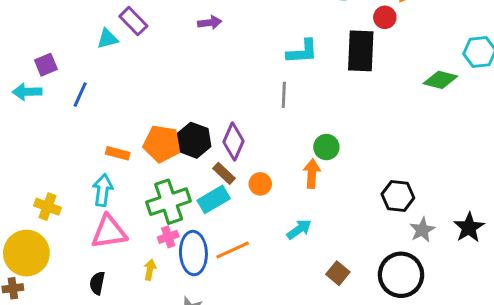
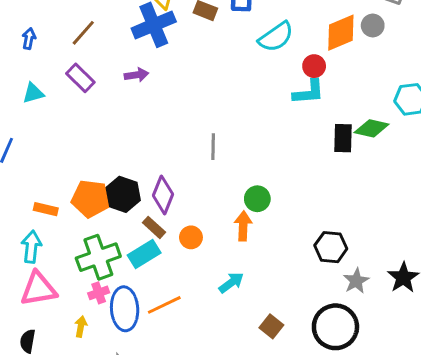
purple rectangle: (133, 21) -> (80, 78), moved
black rectangle: (361, 51) -> (343, 138), moved, size x0.7
cyan L-shape: (302, 52) -> (309, 92), moved

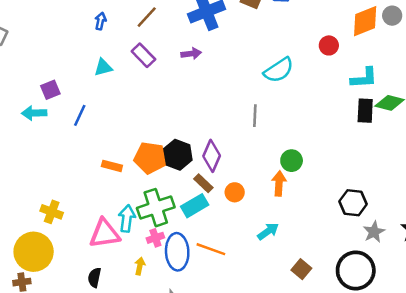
cyan semicircle: (276, 37) -> (279, 70), moved
red circle: (314, 66) -> (329, 45), moved
cyan L-shape: (309, 92) -> (364, 78), moved
cyan arrow: (31, 247) -> (127, 218), moved
orange line: (164, 305) -> (211, 249), turned 44

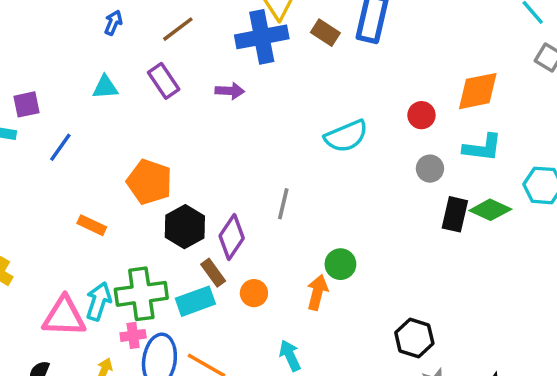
gray circle: (392, 16) -> (430, 169), moved
cyan L-shape: (364, 78) -> (482, 148), moved
gray line: (255, 116) -> (283, 204), moved
orange pentagon: (150, 158) -> (149, 182), moved
cyan arrow: (268, 231) -> (290, 355), turned -90

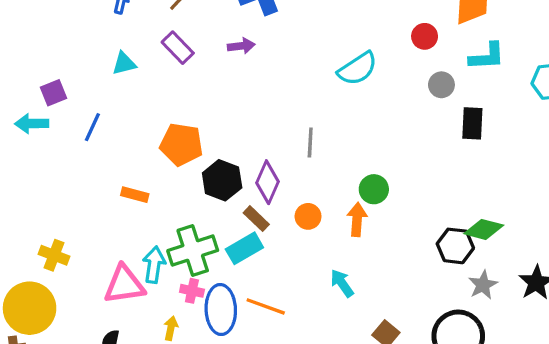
green diamond: (490, 210) -> (484, 229), moved
orange circle: (254, 293) -> (308, 216), moved
pink cross: (133, 335) -> (192, 291), turned 30

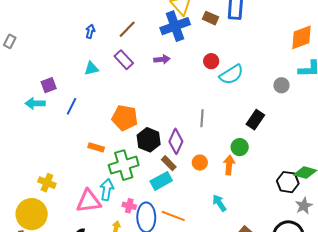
red circle: (425, 36) -> (211, 61), moved
black rectangle: (472, 123) -> (255, 120), moved, turned 30
green cross: (193, 250) -> (124, 165), moved

